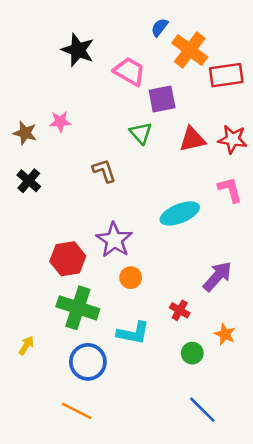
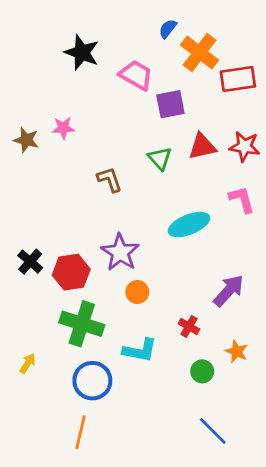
green triangle: (141, 133) -> (160, 158), moved
black cross: (29, 181) -> (30, 262), moved
orange line: (77, 411) -> (80, 432), turned 76

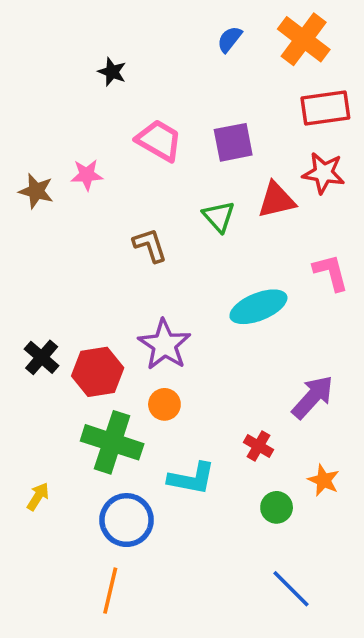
black star: (82, 53) -> (112, 72), size x0.6
orange cross: (200, 53) -> (304, 39), moved
pink trapezoid: (136, 75) -> (159, 140), moved
red star: (245, 146) -> (324, 173), moved
orange circle: (137, 292) -> (164, 404), moved

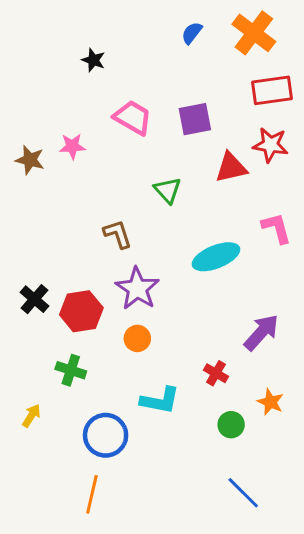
green triangle: (219, 216) -> (168, 190), moved
brown L-shape: (150, 245) -> (118, 234), moved
green cross: (112, 442) -> (71, 370), moved, size x0.6

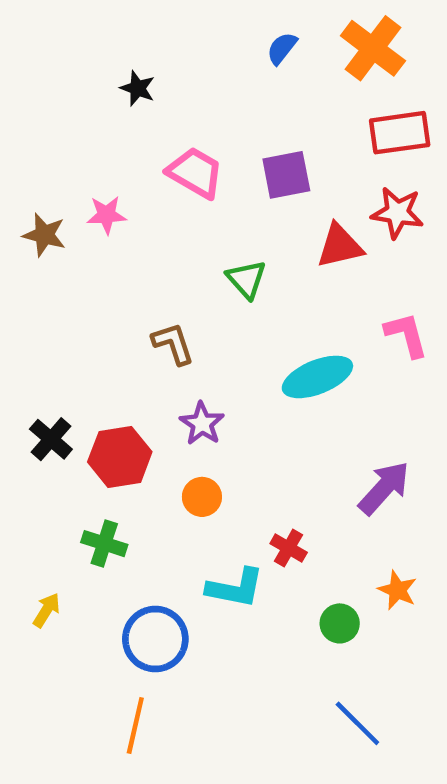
purple star: (137, 289) -> (202, 424), size x0.7
red cross: (216, 373) -> (289, 548), moved

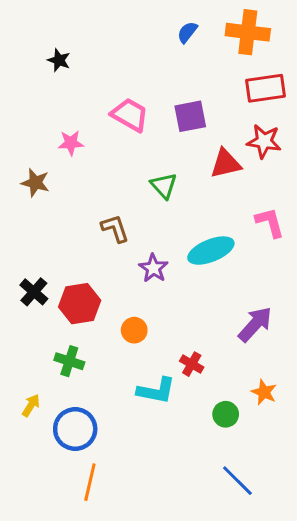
orange cross: (373, 48) -> (248, 32), turned -30
black star: (138, 88) -> (59, 60), moved
brown star: (44, 235) -> (35, 183), moved
purple star: (202, 424) -> (153, 268), moved
blue circle: (155, 639) -> (75, 429), moved

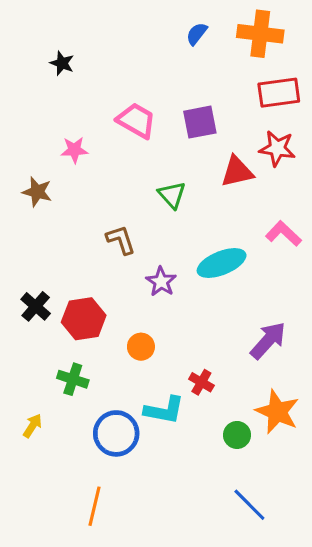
pink L-shape: (270, 222) -> (283, 234), turned -32
orange star: (264, 392) -> (277, 412), size x1.6
blue circle: (75, 429) -> (116, 433), moved

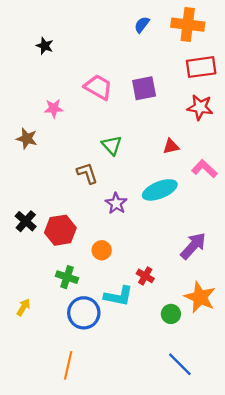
red triangle: (237, 172) -> (171, 146), moved, size x0.7
green triangle: (172, 195) -> (112, 145), moved
green cross: (73, 379) -> (67, 277), moved

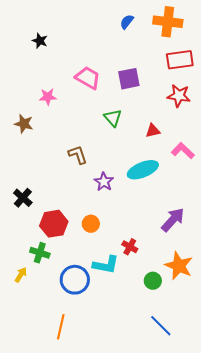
green triangle: (112, 145) -> (113, 118), moved
red hexagon: (60, 230) -> (54, 224), moved
green cross: (67, 277) -> (40, 253), moved

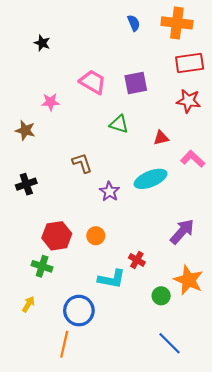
blue semicircle: (127, 22) -> (134, 23), turned 119
green triangle: (113, 118) -> (119, 124), turned -30
black cross: (23, 198) -> (26, 184), moved, turned 30
yellow arrow: (21, 275) -> (28, 304), moved
blue circle: (75, 280) -> (79, 311), moved

